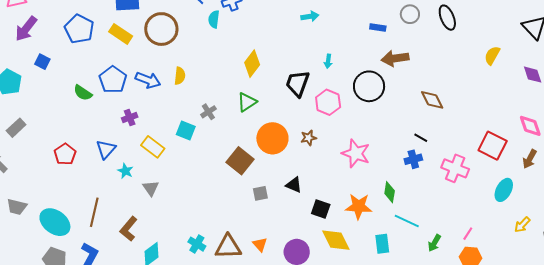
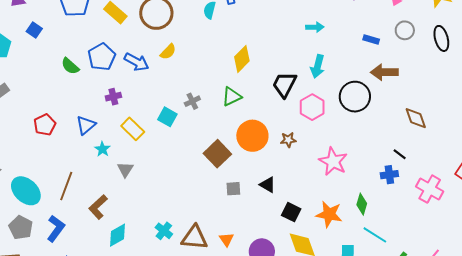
cyan arrow: (310, 16) -> (315, 27), moved
cyan arrow: (328, 61) -> (318, 66), size x1.6
yellow semicircle: (180, 76) -> (168, 52), moved, turned 30

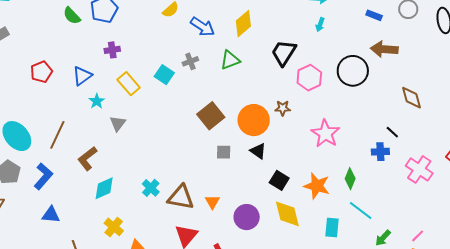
blue arrow: (137, 62) -> (203, 27), moved
cyan arrow: (318, 66) -> (320, 25), moved, size x0.6
orange circle: (252, 136) -> (254, 120), moved

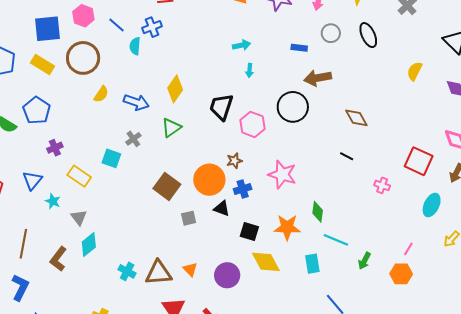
blue cross: (380, 152) -> (243, 189), moved
pink cross: (419, 169) -> (382, 185), size x0.6
cyan diamond: (104, 188) -> (89, 244), moved
pink line: (418, 236) -> (408, 249), moved

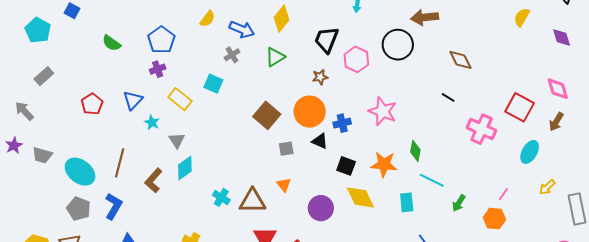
blue pentagon: (37, 110) -> (161, 40), moved
gray cross: (133, 139) -> (232, 55), moved
brown star: (234, 161) -> (320, 77), moved
pink cross: (382, 185) -> (482, 129), size x1.8
orange triangle: (190, 269) -> (284, 185), moved

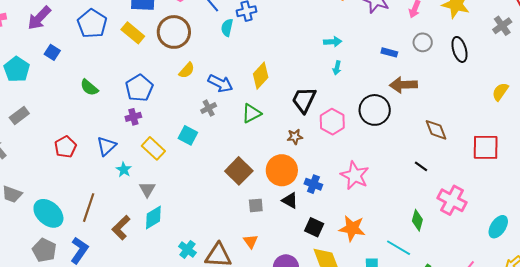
red square: (520, 107) -> (486, 147), moved, turned -32
blue cross: (342, 123) -> (313, 184), turned 30
green diamond: (415, 151) -> (417, 220), moved

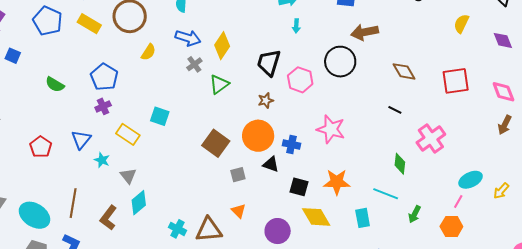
blue arrow: (220, 83) -> (188, 38), moved
gray cross: (209, 108) -> (194, 64), moved
pink cross: (452, 200) -> (431, 138), turned 36
cyan ellipse: (498, 227) -> (471, 180), moved, turned 40

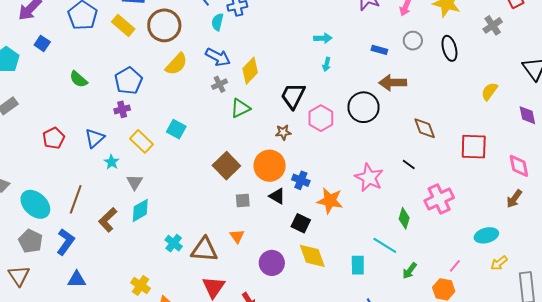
yellow semicircle: (148, 52) -> (176, 64), size x1.4
pink star: (331, 129) -> (369, 178), moved
cyan ellipse: (471, 180) -> (486, 235), moved
orange star: (337, 182) -> (330, 201), moved

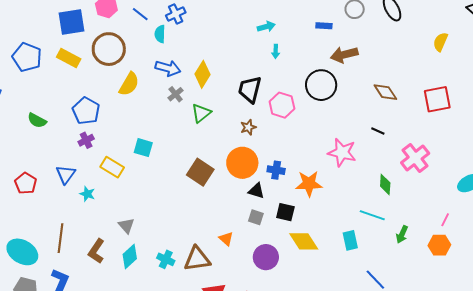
gray triangle: (135, 182) -> (126, 226), moved
gray square: (243, 200) -> (256, 217), moved, turned 35
cyan diamond: (140, 210) -> (130, 257), moved

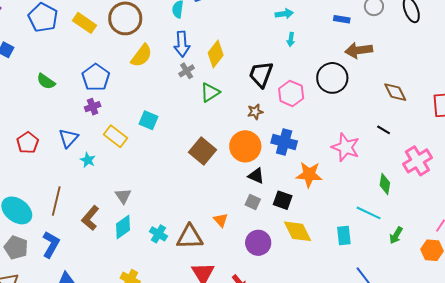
blue arrow: (168, 68) -> (182, 44), turned 65
blue cross: (276, 170) -> (284, 142), moved, size x1.4

